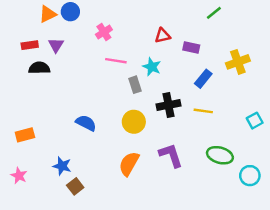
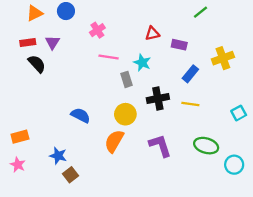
orange triangle: (48, 14) -> (35, 13), moved
black semicircle: (39, 68) -> (37, 64), turned 48
orange rectangle: (25, 135) -> (20, 137), moved
orange semicircle: (129, 164) -> (114, 141), moved

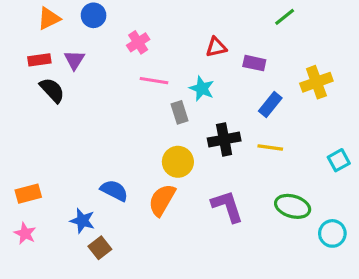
blue semicircle: (81, 115) -> (114, 190), moved

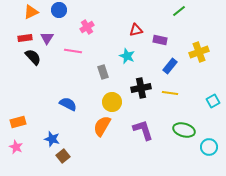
pink line: (154, 81) -> (73, 51), moved
gray rectangle: (180, 112) -> (103, 72), moved
blue semicircle: (114, 190) -> (68, 104), moved

